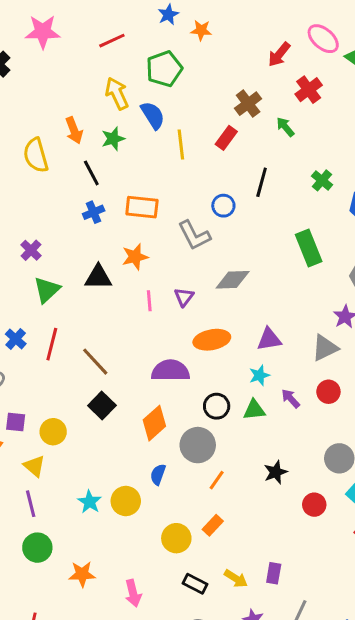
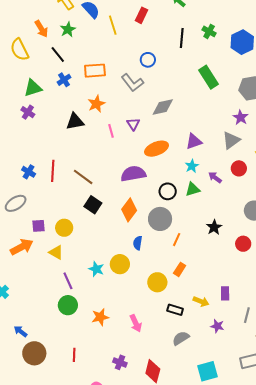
black line: (262, 182) -> (182, 38), moved
green triangle: (47, 290) -> (33, 88), moved, turned 36
purple line: (31, 504) -> (68, 281), moved

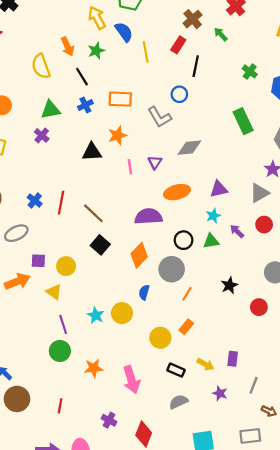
black line: (182, 38) -> (196, 66), moved
pink arrow: (136, 323) -> (131, 380), size x1.4

